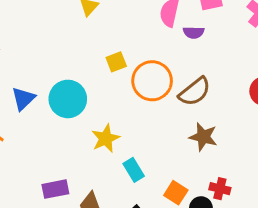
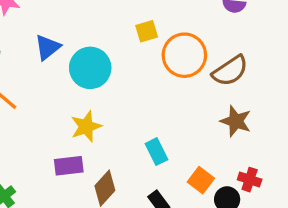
blue triangle: (23, 99) -> (48, 47), moved
yellow star: (106, 138) -> (86, 126), moved

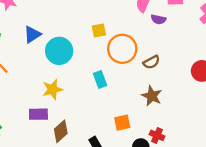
brown semicircle: (230, 71) -> (151, 62), size x0.7
cyan rectangle: (156, 152) -> (100, 79), moved
orange square: (201, 180) -> (122, 123), moved, turned 35

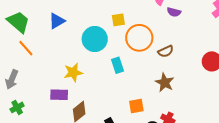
cyan circle: (59, 51) -> (95, 39), moved

